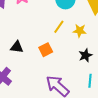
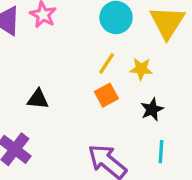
orange square: (46, 50) -> (106, 95), moved

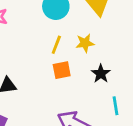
orange square: (106, 95) -> (62, 70), turned 30

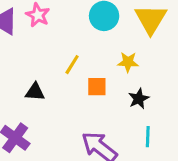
yellow line: (56, 45) -> (72, 65), moved

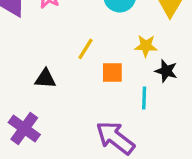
black star: (139, 99) -> (166, 71), moved, turned -30
cyan line: (148, 137) -> (144, 98), moved

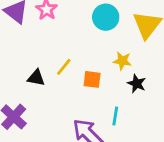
yellow line: (85, 49) -> (64, 67), moved
cyan line: (144, 98) -> (115, 116), moved

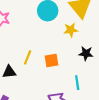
yellow star: (122, 61) -> (71, 30), moved

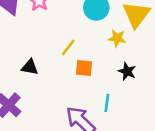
yellow line: (28, 57) -> (68, 47), moved

